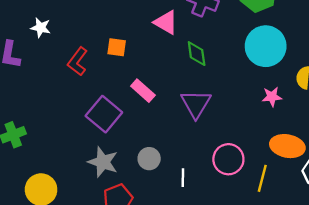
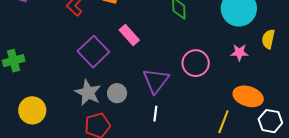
purple triangle: (196, 104) -> (156, 81), moved
gray circle: (149, 159) -> (117, 93), moved
pink circle: (228, 159) -> (196, 63), moved

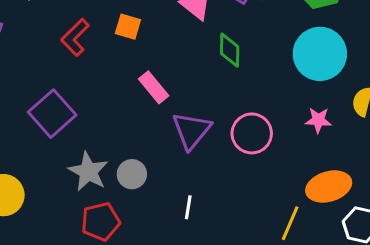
purple square: (93, 52) -> (52, 114), moved
purple triangle: (156, 81) -> (192, 130), moved
orange ellipse: (248, 96) -> (329, 187), turned -36

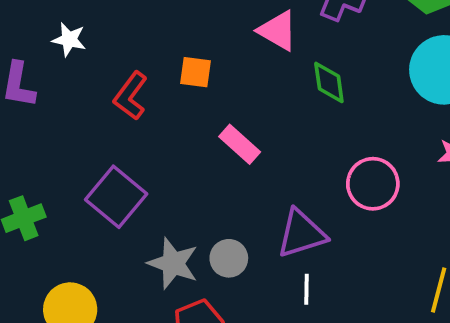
purple triangle: (192, 130) -> (301, 234), moved, turned 42

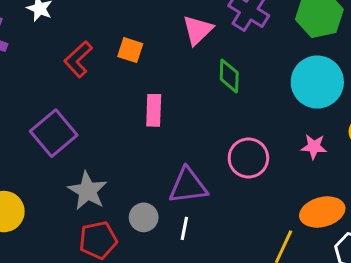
pink triangle: (278, 31) -> (198, 30), turned 36
pink rectangle: (240, 144) -> (154, 110), turned 40
gray circle: (229, 258) -> (144, 217), moved

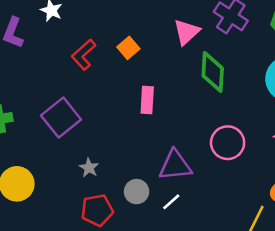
orange square: (130, 50) -> (128, 48), turned 30
green diamond: (229, 76) -> (213, 72), size x1.4
gray star: (88, 191) -> (89, 168), size x0.6
white line: (184, 228) -> (171, 202), turned 36

